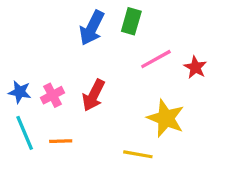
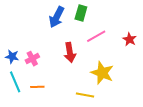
red star: (195, 67) -> (130, 39), moved
red arrow: (94, 95) -> (70, 52), moved, turned -36

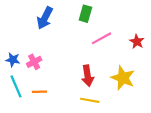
blue arrow: (57, 17) -> (45, 18), moved
red arrow: (70, 52) -> (88, 76), moved
yellow star: (102, 73) -> (123, 78), moved

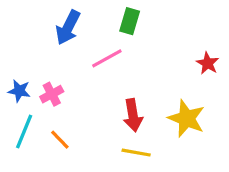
pink line: (102, 38) -> (107, 58), moved
cyan line: (16, 86) -> (24, 131), turned 45
orange line: (39, 92) -> (60, 140), turned 48

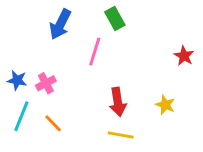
green rectangle: (130, 21) -> (115, 18), turned -45
pink line: (107, 58) -> (95, 52), turned -44
yellow star: (186, 118) -> (165, 105), size x0.6

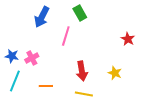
orange line: (53, 123) -> (46, 86), moved, turned -48

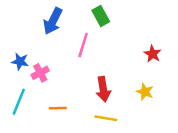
red star: (128, 39) -> (152, 54), moved
blue star: (12, 56) -> (20, 61), moved

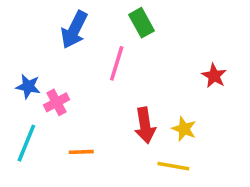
yellow star: (145, 92) -> (184, 129), moved
yellow line: (106, 118) -> (173, 166), moved

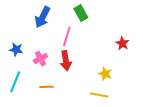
pink cross: (56, 102) -> (40, 59), moved
red arrow: (145, 125) -> (66, 61), moved

